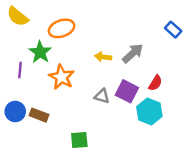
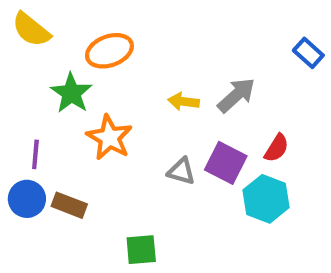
purple line: (20, 70) -> (35, 154), moved

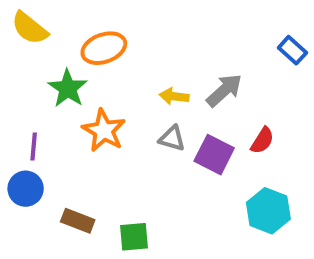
gray triangle: (181, 171) -> (172, 138), moved
cyan hexagon: (266, 199) -> (268, 211), moved
brown rectangle: (69, 205) -> (78, 221), moved

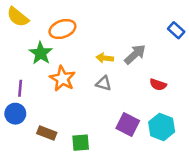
red semicircle: (262, 140) -> (158, 85), turned 77
purple square: (214, 155) -> (128, 125), moved

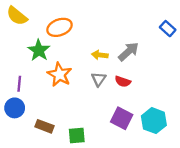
gray triangle: (104, 83) -> (99, 79), turned 49
red semicircle: (158, 85) -> (123, 81), moved

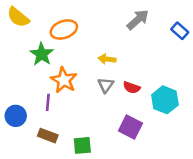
gray arrow: (129, 52) -> (138, 20), moved
purple line: (19, 84) -> (48, 102), moved
cyan hexagon: (154, 121) -> (165, 100), moved

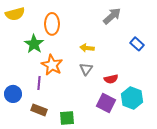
yellow semicircle: (18, 17) -> (15, 14), turned -54
orange ellipse: (64, 30) -> (52, 24), turned -70
blue rectangle: (180, 31) -> (137, 44), moved
red semicircle: (132, 87) -> (111, 79), moved, turned -32
cyan hexagon: (165, 100) -> (132, 98), moved

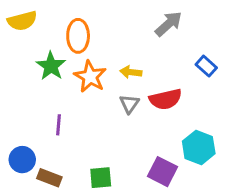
orange star: (52, 65) -> (90, 77), moved
red semicircle: (111, 79) -> (166, 99), moved, size x1.5
blue circle: (13, 94) -> (22, 160), moved
purple square: (106, 103) -> (162, 172), moved
brown rectangle: (39, 110) -> (49, 178), moved

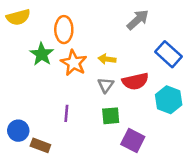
blue rectangle: (206, 66) -> (169, 54), size x1.5
purple line: (58, 125) -> (66, 113), moved
cyan hexagon: (199, 147) -> (169, 100), moved
green square: (101, 178) -> (111, 116), moved

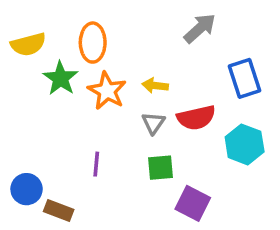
yellow semicircle: (18, 17) -> (28, 44), moved
blue rectangle: (169, 54) -> (245, 78), turned 30

